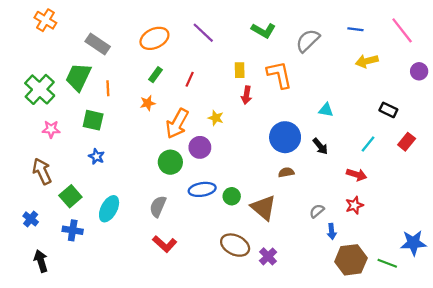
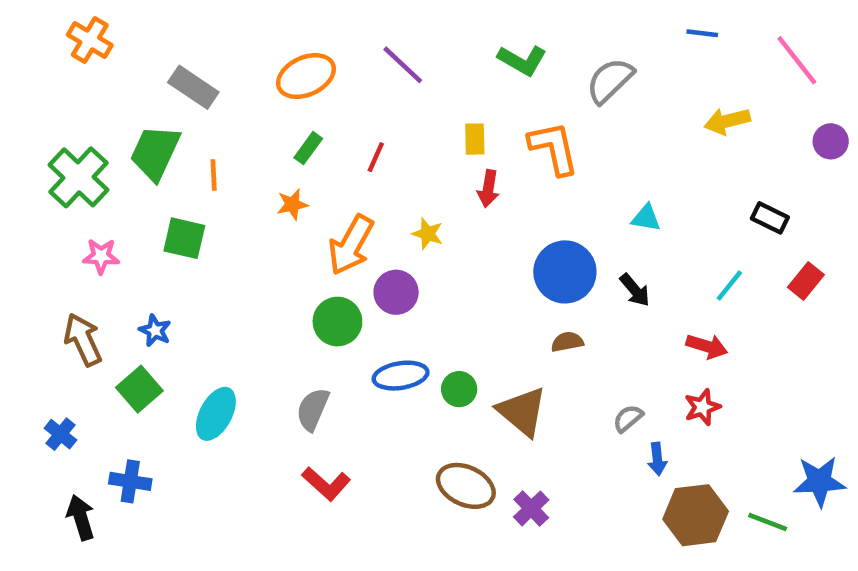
blue line: (355, 29) -> (702, 33), moved
blue star: (97, 156) -> (155, 331), moved
blue cross: (73, 230) -> (130, 481), moved

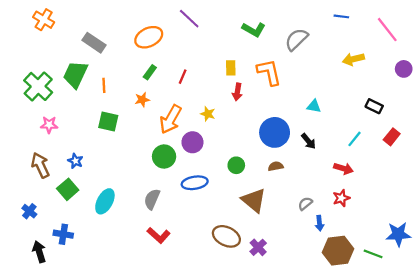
purple line: (403, 65) -> (189, 19), moved
green square: (184, 238) -> (108, 121), moved
green circle: (459, 389) -> (236, 165), moved

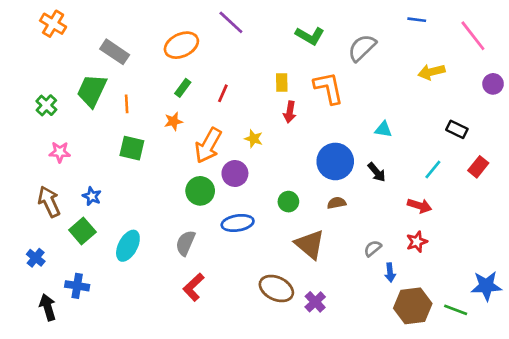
green cross: (38, 86) -> (46, 105), size x0.6
red L-shape: (159, 235) -> (193, 287), turned 95

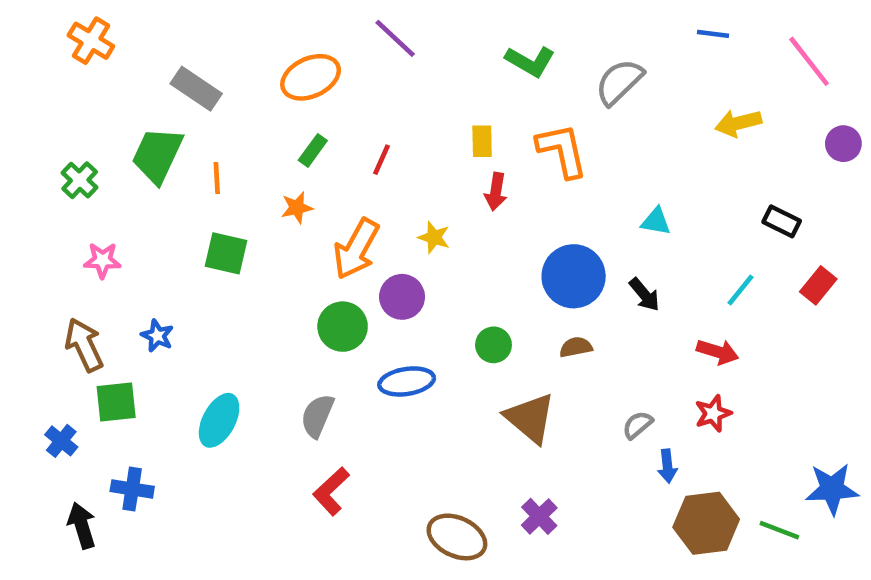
green square: (82, 231) -> (116, 402), moved, turned 35
brown ellipse: (276, 289) -> (457, 537), moved

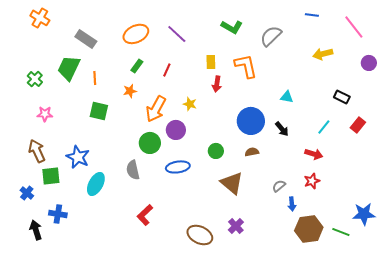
purple line: (395, 38) -> (177, 34), moved
blue star: (157, 336) -> (78, 157), moved, size x1.6
gray semicircle: (317, 416) -> (133, 170), moved, turned -36

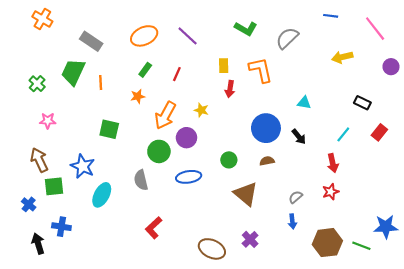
green square: (99, 111) -> (109, 129), moved
red arrow: (314, 154) -> (333, 163), turned 60
blue arrow: (292, 204) -> (292, 221), moved

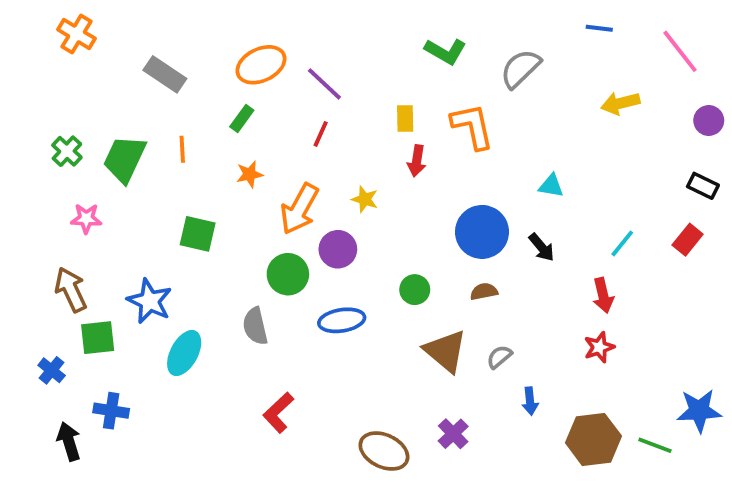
purple line: (188, 36) -> (324, 84), moved
green rectangle: (145, 70) -> (242, 119), moved
green trapezoid: (73, 72) -> (125, 159), moved
black rectangle: (362, 103) -> (703, 186), moved
gray semicircle: (296, 197) -> (499, 357), moved

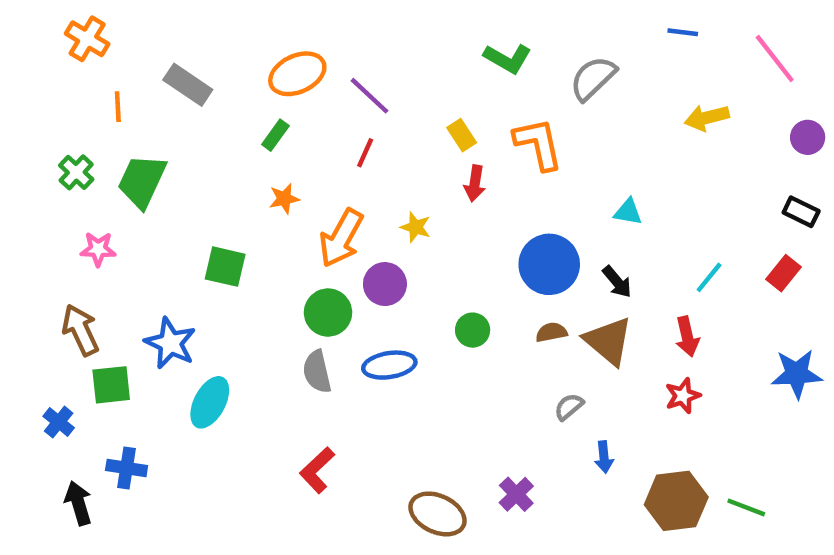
yellow rectangle: (405, 119) -> (462, 135), turned -32
orange line: (182, 149) -> (118, 107), moved
gray semicircle: (255, 326) -> (317, 372), moved
brown triangle: (445, 351) -> (608, 341), moved
blue star: (699, 411) -> (797, 374), moved

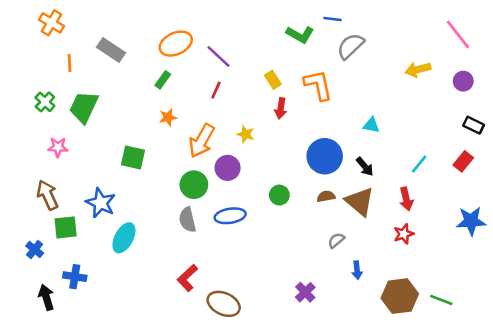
blue line: (683, 32) -> (332, 19), moved
purple circle: (808, 137) -> (463, 81), moved
brown ellipse: (437, 514) -> (224, 304), moved

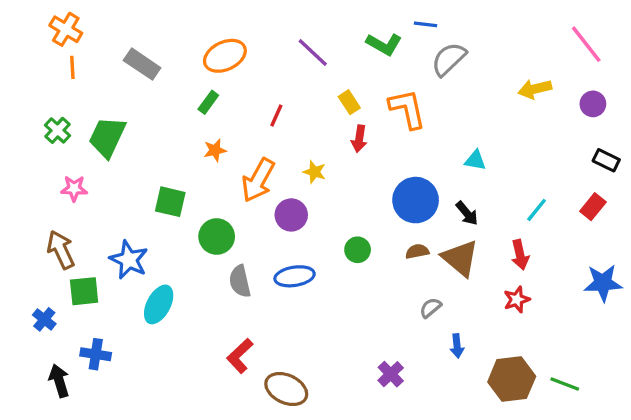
purple line: (218, 57) -> (313, 53), moved
orange line: (70, 63) -> (72, 67), moved
green circle: (194, 185) -> (217, 237), moved

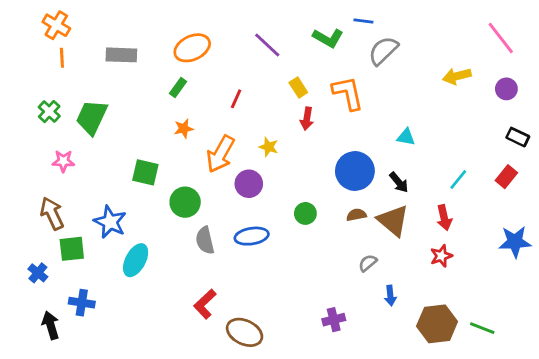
gray rectangle: (142, 64) -> (121, 55), turned -32
purple cross: (391, 374) -> (334, 320), turned 30

